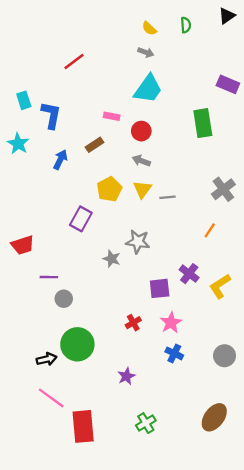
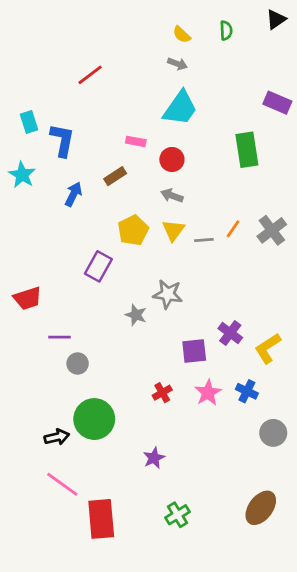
orange line: (210, 230) -> (233, 229), moved
blue cross: (174, 353) -> (247, 391), moved

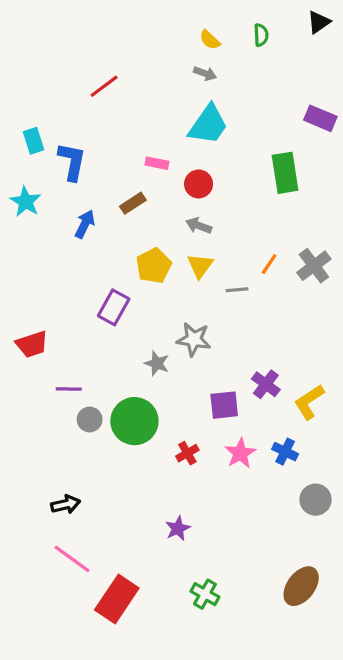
gray line: (204, 240) -> (237, 290), moved
green circle: (94, 419) -> (134, 421), moved
green cross: (177, 515) -> (205, 594), turned -30
red rectangle: (101, 519) -> (117, 599), turned 39

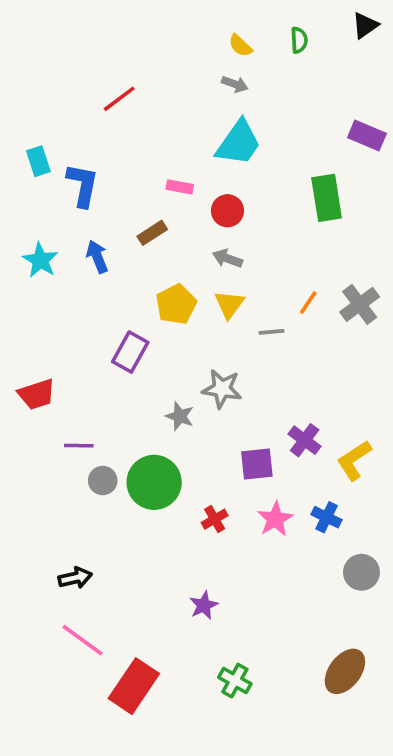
cyan star: (26, 202) -> (40, 260), moved
blue arrow: (85, 224) -> (97, 257), turned -48

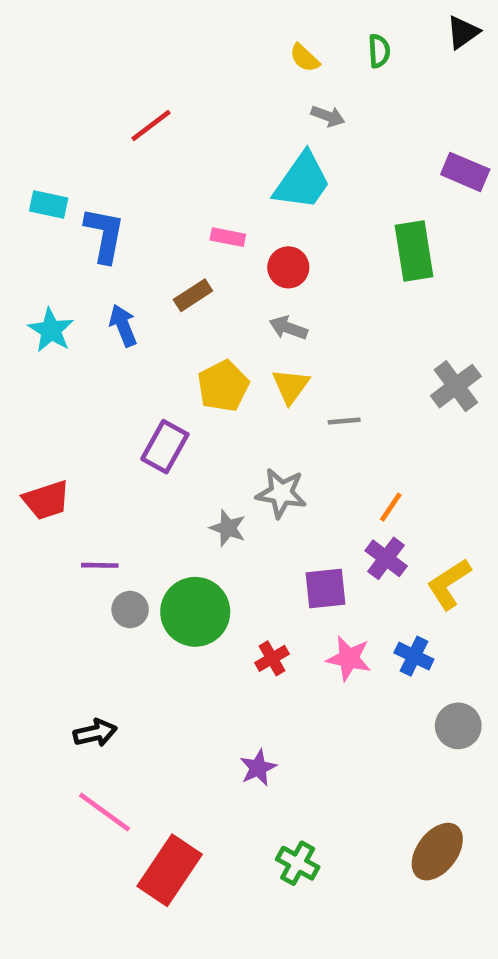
gray arrow: (235, 84) -> (328, 116), moved
cyan rectangle: (38, 161) -> (49, 205), turned -60
orange line: (308, 302) -> (391, 507), moved
pink star: (275, 519) -> (349, 658), turned -30

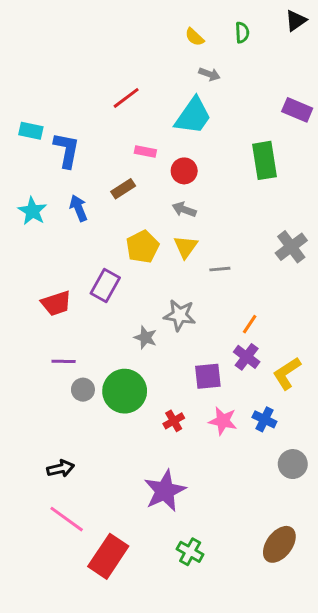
red line: (151, 125) -> (126, 98), moved
red trapezoid: (46, 500) -> (56, 303), moved
purple star: (258, 768) -> (165, 491), size x1.8

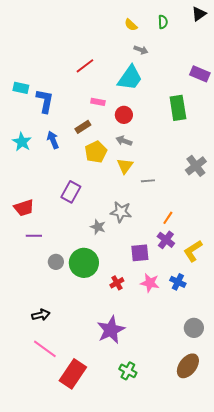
yellow pentagon: (142, 247) -> (96, 152), moved
red trapezoid: (56, 303) -> (24, 208), moved
purple line: (64, 361) -> (34, 236), moved
gray circle: (293, 464) -> (194, 328), moved

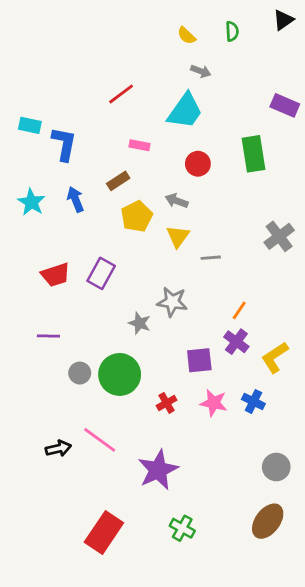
red circle: (124, 115) -> (198, 164), moved
red trapezoid: (24, 208) -> (56, 275), moved
pink line: (45, 349) -> (100, 440), moved

